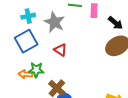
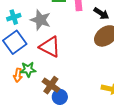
red triangle: (60, 50) -> (50, 47), size x1.6
orange arrow: (25, 74) -> (18, 75), turned -80

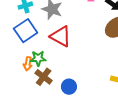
brown cross: (51, 85) -> (44, 77), moved

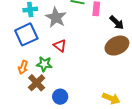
red triangle: (61, 36) -> (60, 46), size x0.6
green star: (38, 58) -> (44, 64), moved

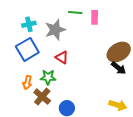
gray star: (56, 17) -> (55, 30), turned 30
black arrow: (117, 23) -> (119, 68), moved

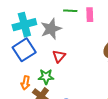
cyan cross: (29, 24) -> (24, 25), size x1.6
red triangle: (62, 57) -> (59, 56), turned 40

